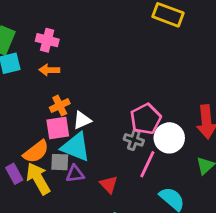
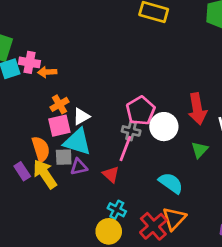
pink cross: (47, 40) -> (29, 62), moved
orange semicircle: (36, 152) -> (41, 149), turned -65
pink line: (147, 164) -> (125, 148), moved

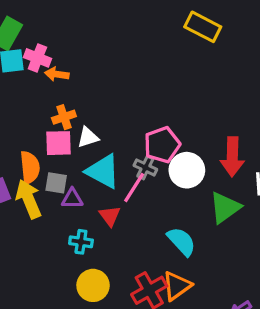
cyan triangle: (77, 142) -> (103, 171), moved
green triangle: (199, 150) -> (225, 208), size x1.5
cyan cross: (117, 210) -> (81, 242), moved, turned -30

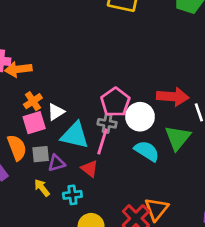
orange arrow: (57, 74) -> (18, 69), size x1.4
red arrow: (232, 157) -> (173, 97), turned -72
yellow arrow: (29, 199) -> (42, 188), moved, size x0.6
cyan semicircle: (181, 241) -> (147, 151), moved

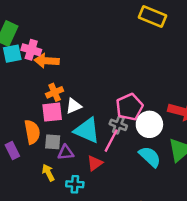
red triangle: (90, 169) -> (95, 163), turned 35

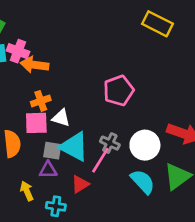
white triangle: (74, 106) -> (61, 118), turned 35
pink pentagon: (129, 107) -> (119, 91), moved
gray square: (53, 142) -> (52, 151), moved

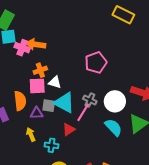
pink cross: (18, 51) -> (22, 48), moved
purple triangle: (48, 170) -> (37, 113), moved

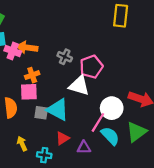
yellow rectangle: (123, 15) -> (121, 16), turned 70
white triangle: (55, 82) -> (79, 86), moved, size x1.5
gray cross: (90, 100) -> (65, 57), moved
pink line: (83, 112) -> (98, 122), moved
purple triangle: (37, 113) -> (84, 147), moved

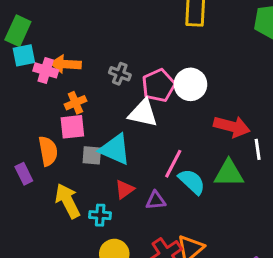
white circle: (112, 108) -> (190, 84), moved
green triangle: (137, 132) -> (229, 173), turned 40
yellow arrow: (22, 144) -> (68, 201), size x1.6

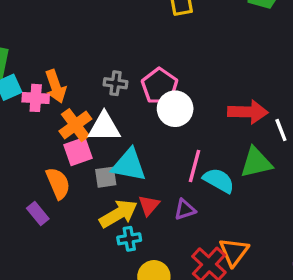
orange arrow: (66, 64) -> (56, 86), turned -100
white circle: (190, 84) -> (175, 109), moved
orange cross: (75, 103) -> (75, 125), size x1.4
white triangle: (143, 113) -> (104, 127), moved
yellow arrow: (68, 201) -> (118, 214), moved, turned 100

